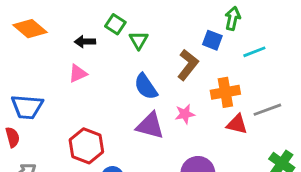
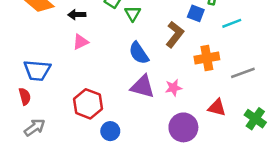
black arrow: (85, 42) -> (77, 15), moved
pink star: (185, 114) -> (173, 88), moved
red triangle: (237, 124) -> (217, 108), moved

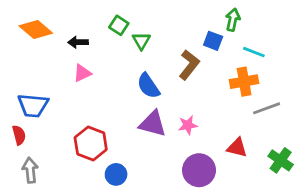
cyan line: (232, 23) -> (254, 52), turned 42
orange cross: (207, 58) -> (244, 82), moved
gray arrow: (35, 127) -> (30, 170), turned -60

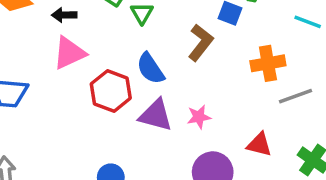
cyan line: (254, 52) -> (308, 22), moved
pink triangle: (82, 73) -> (69, 53), size x1.5
red hexagon: (91, 143) -> (111, 91), moved

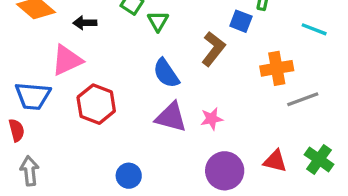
pink triangle: (69, 53) -> (67, 60), moved
red hexagon: (111, 91) -> (96, 104), moved
red triangle: (259, 144) -> (275, 161), moved

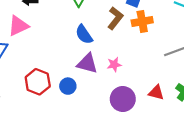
orange cross: (277, 68) -> (142, 21), moved
red hexagon: (96, 104) -> (38, 82), moved
blue circle: (129, 176) -> (68, 86), moved

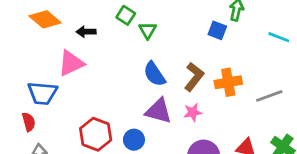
brown L-shape: (115, 18) -> (194, 77), moved
orange cross: (142, 21) -> (228, 82), moved

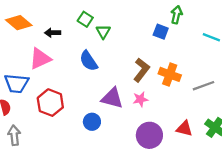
blue semicircle: (154, 74) -> (89, 61), moved
orange cross: (228, 82) -> (170, 74), turned 30
red hexagon: (96, 134) -> (50, 103), moved

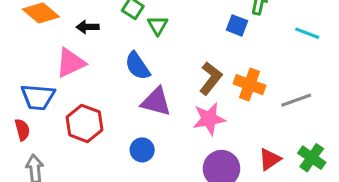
purple triangle: (112, 98) -> (156, 102), moved
pink star: (140, 99) -> (209, 119), size x1.5
red triangle: (184, 129) -> (270, 159), turned -48

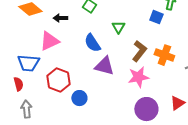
green triangle: (158, 25) -> (118, 27), moved
blue circle: (142, 150) -> (79, 98), moved

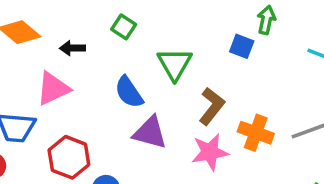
green triangle: (118, 27) -> (175, 64), size x1.5
orange cross: (164, 55) -> (256, 133), moved

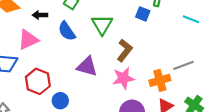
blue semicircle: (129, 92) -> (67, 31), moved
orange cross: (256, 133) -> (160, 80), moved, turned -36

